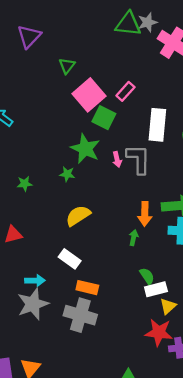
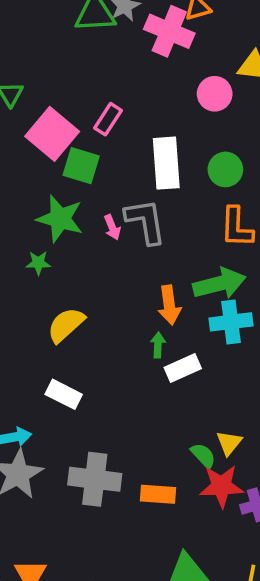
green semicircle: (147, 276) -> (203, 455), moved
orange rectangle: (87, 288) -> (158, 494), moved
white rectangle: (156, 289) -> (183, 368), moved

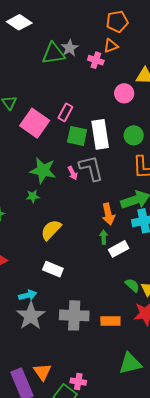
pink cross: (169, 31) -> (96, 60), size x0.6
green square: (81, 166) -> (77, 136), moved
green semicircle: (203, 455) -> (132, 285), moved

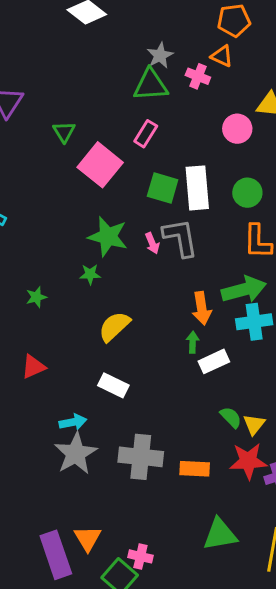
orange triangle: (111, 46) -> (222, 56), turned 42
green triangle: (53, 54) -> (150, 85), moved
pink rectangle: (65, 112) -> (146, 134), moved

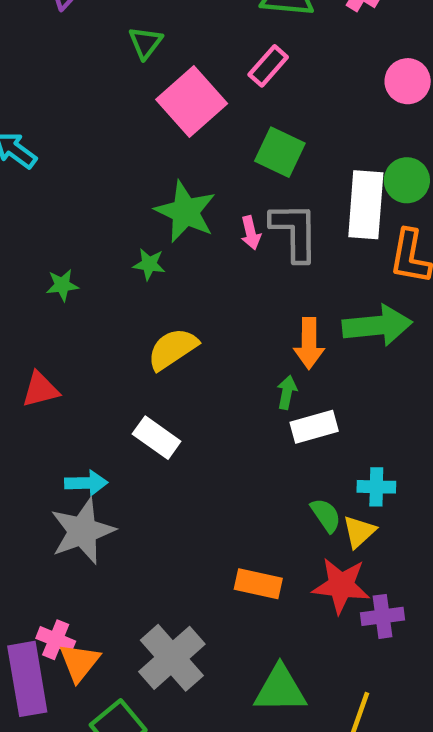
white rectangle: (197, 188) -> (366, 205), moved
cyan cross: (254, 322) -> (376, 487), moved, size x0.7
gray cross: (141, 457) -> (172, 658), moved, turned 33
pink cross: (140, 556) -> (56, 640), moved

